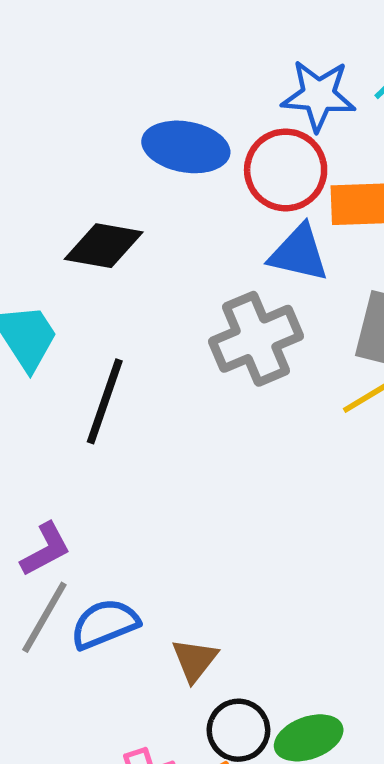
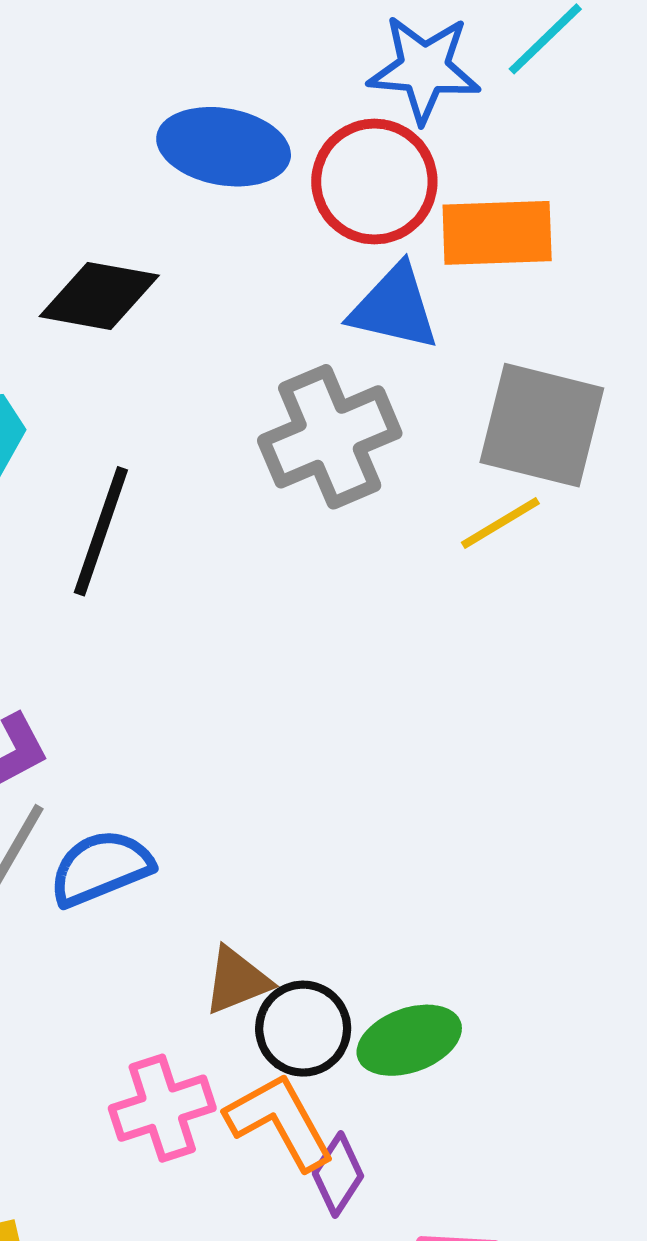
brown triangle: (195, 660) -> (237, 981), moved, turned 30

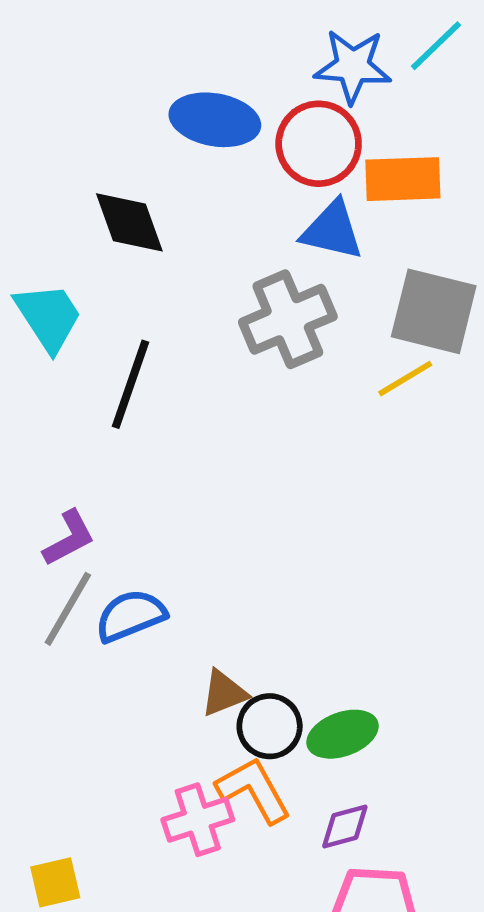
black diamond: (99, 296) -> (129, 222), turned 60
pink cross: (162, 1108) -> (198, 820), moved
purple diamond: (338, 1174) -> (345, 827), moved, turned 42

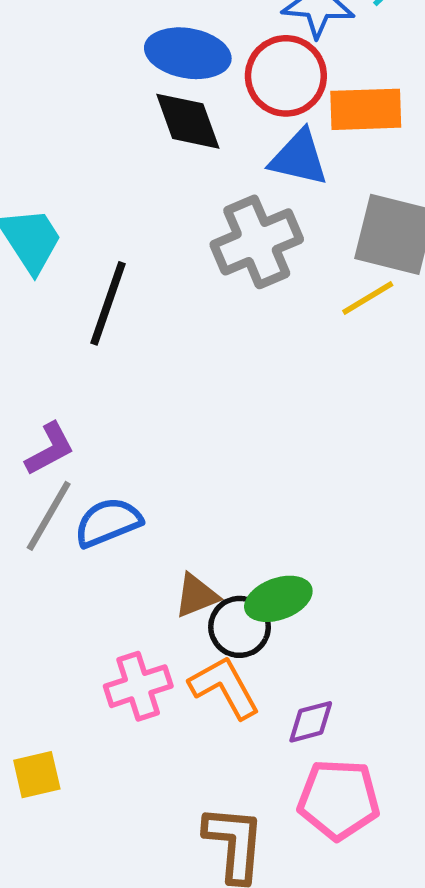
black diamond: (129, 222) -> (188, 121), moved
green ellipse: (343, 734) -> (278, 599), moved
pink cross: (198, 820) -> (138, 686), moved

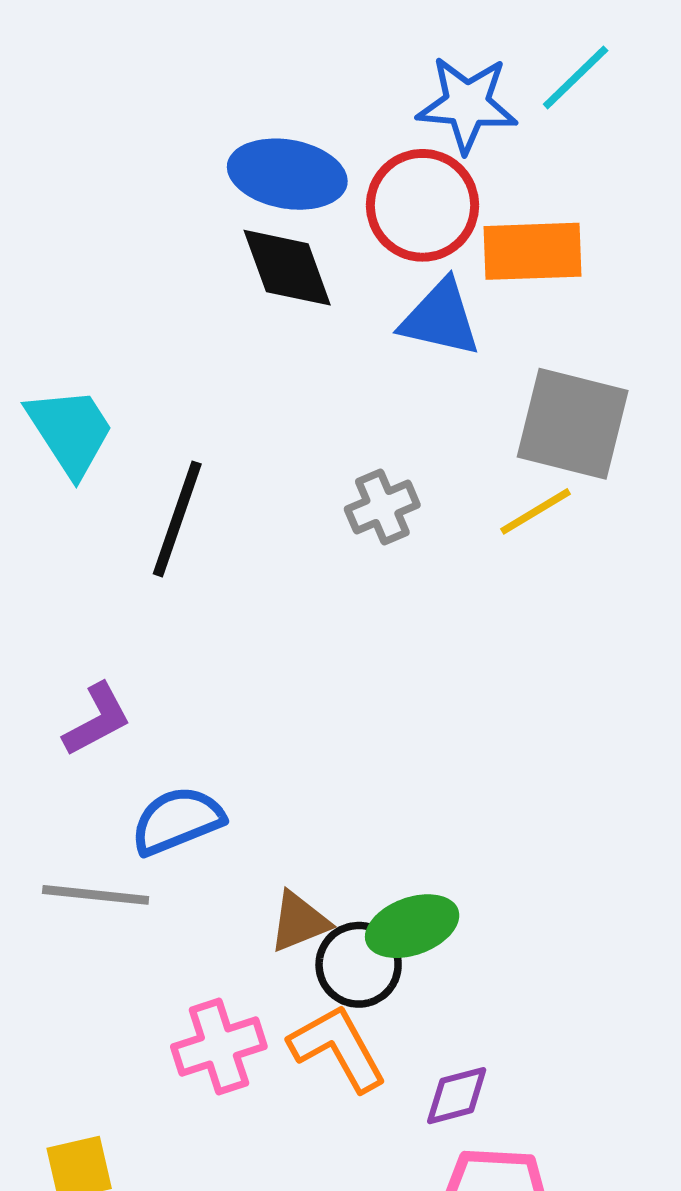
gray cross: (257, 242) -> (382, 507), moved, size x0.6
gray line: (49, 516) -> (96, 895), moved, turned 66

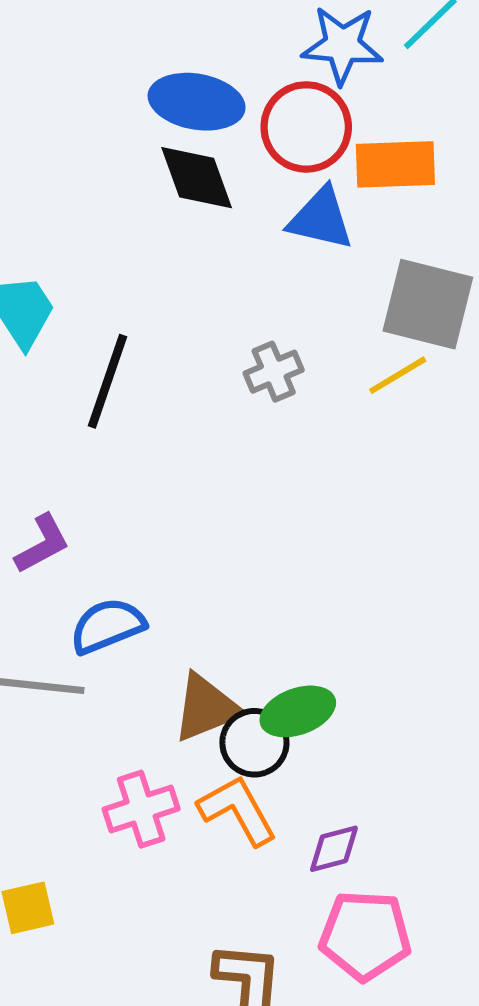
brown triangle: (299, 922) -> (206, 708), size x1.4

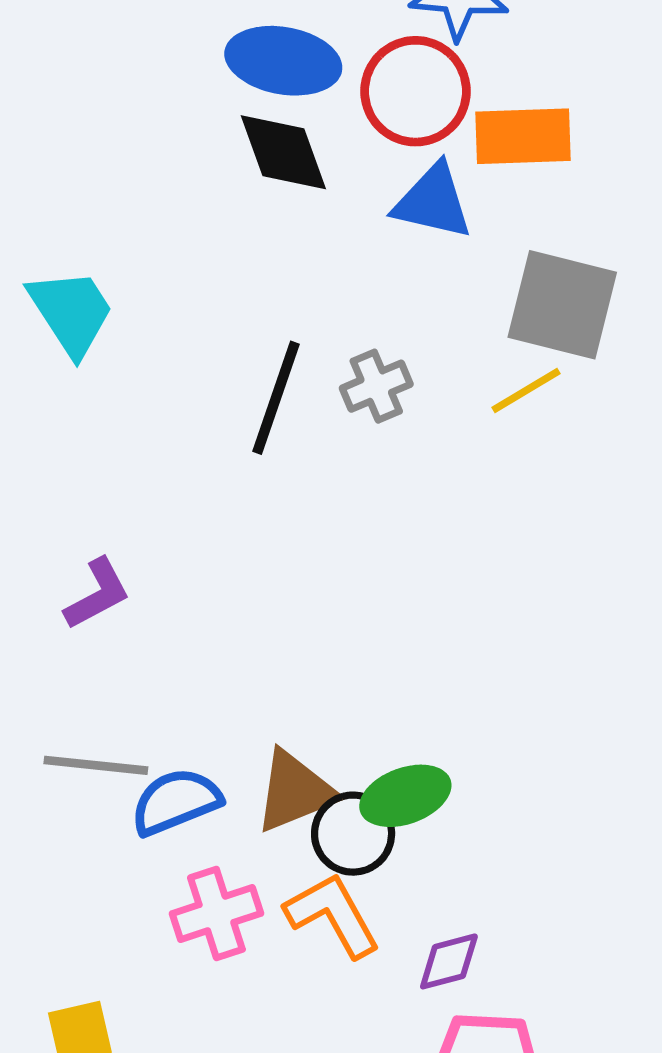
black line: (107, 381) -> (276, 398), moved
blue semicircle: (107, 626) -> (176, 802), moved

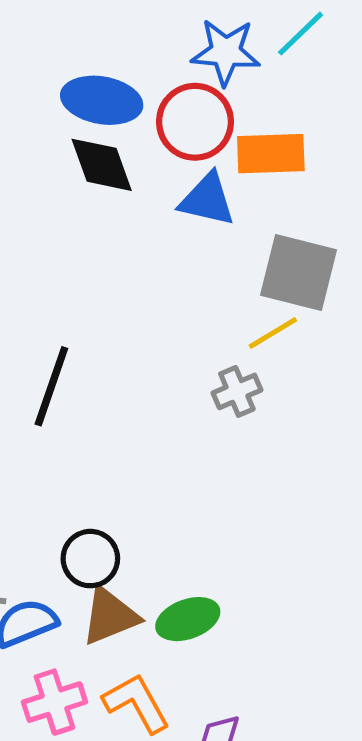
gray cross: (376, 386) -> (237, 391), moved
black line: (276, 398) -> (51, 386), moved
black circle: (353, 834) -> (90, 559), moved

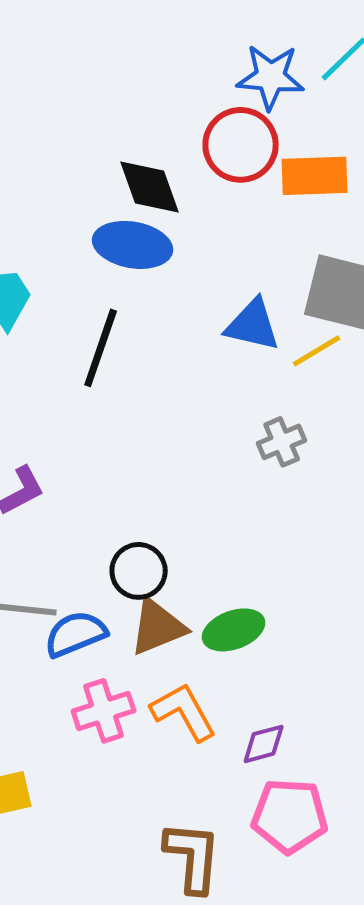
blue ellipse: (102, 100) -> (133, 245), moved
blue triangle: (207, 200) -> (253, 325), moved
black line: (51, 386) -> (101, 348), moved
gray cross: (237, 391) -> (282, 442), moved

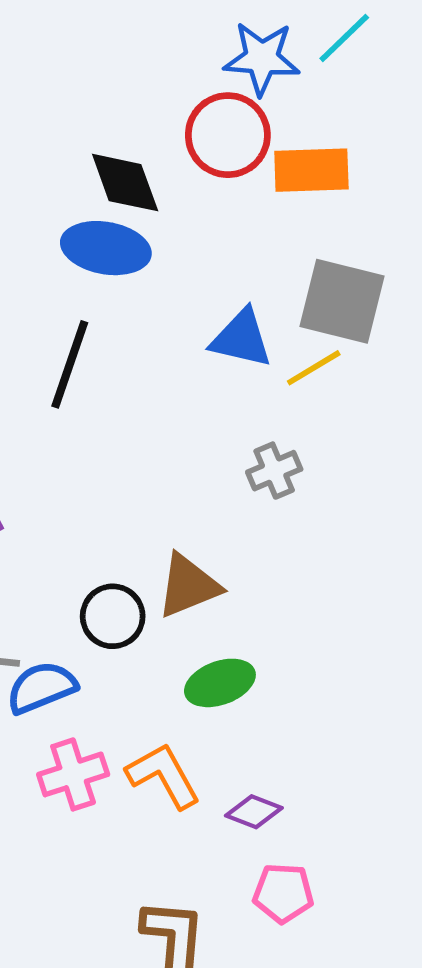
brown triangle: (158, 627) -> (188, 586), moved
purple diamond: (264, 744) -> (254, 812), turned 36
pink pentagon: (290, 816) -> (283, 893), size x0.7

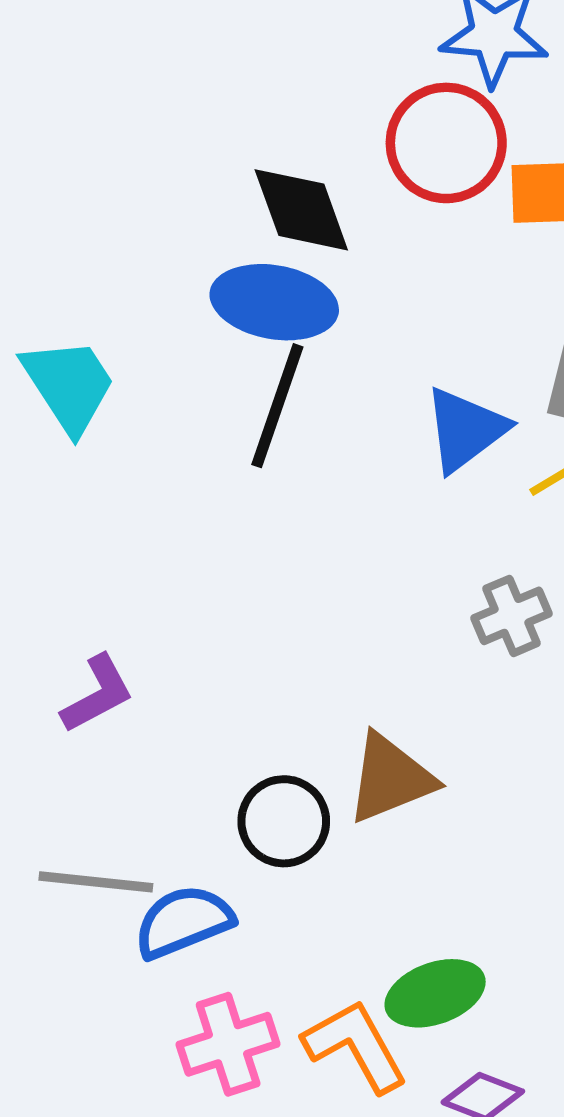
blue triangle: (241, 338) -> (465, 430), turned -50
black line: (70, 364) -> (277, 406), moved
green ellipse: (220, 683) -> (435, 993), moved

